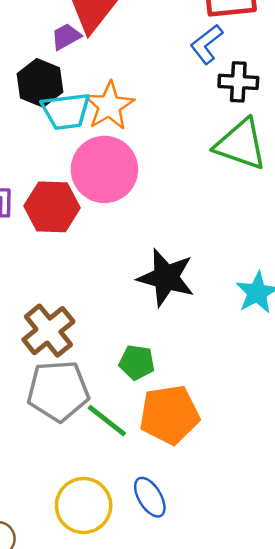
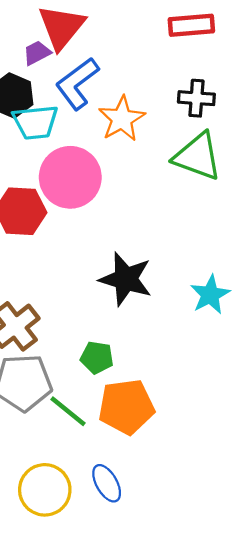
blue L-shape: (207, 44) -> (77, 84), moved, size x1.4
orange star: (109, 106) -> (122, 119), moved

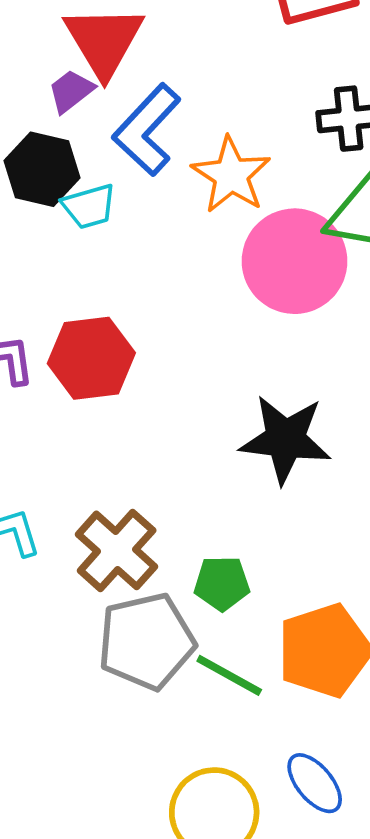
cyan trapezoid: (35, 122) -> (89, 206), size x0.7
pink circle: (70, 177) -> (295, 261), moved
green pentagon: (97, 357) -> (222, 583), moved

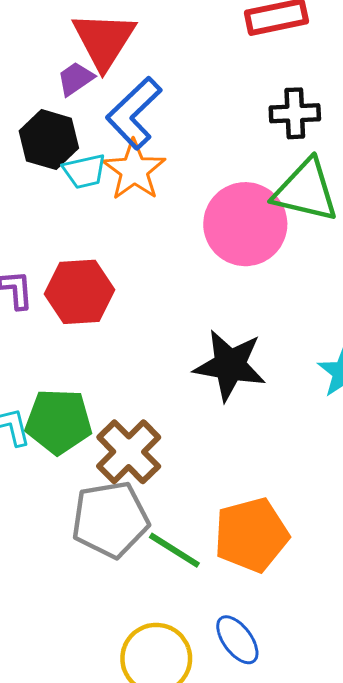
orange star: (231, 175) -> (134, 170), moved
brown cross: (117, 550) -> (129, 452), moved
green pentagon: (222, 583) -> (59, 421), moved, size x1.5

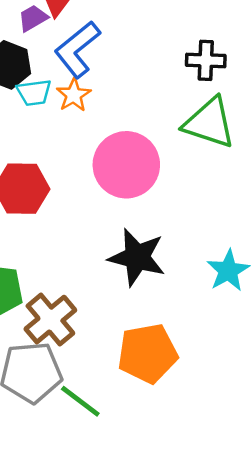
orange star: (134, 170) -> (74, 95), size x0.7
pink circle: (245, 224) -> (126, 165), moved
orange pentagon: (251, 535) -> (148, 353), moved

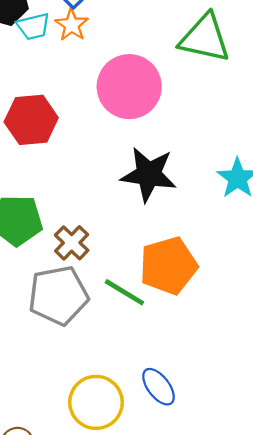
brown cross: (50, 320) -> (72, 243), size x0.7
green line: (80, 401) -> (124, 292), moved

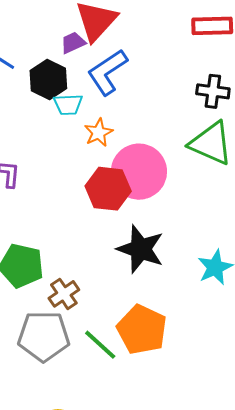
orange star: (72, 25) -> (98, 133), moved
red hexagon: (31, 120) -> (108, 189), moved
orange pentagon: (168, 266) -> (142, 330), turned 30

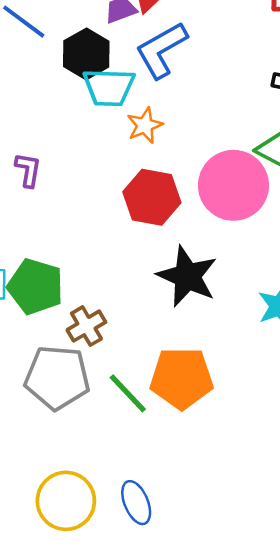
cyan trapezoid: (68, 104) -> (109, 87), size x1.4
pink circle: (139, 172) -> (233, 185), moved
orange pentagon: (142, 330) -> (182, 378), turned -30

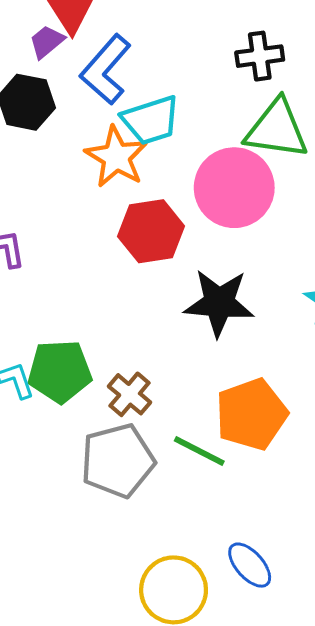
cyan trapezoid: (109, 87) -> (151, 120), moved
orange star: (145, 125) -> (116, 157), size x1.5

